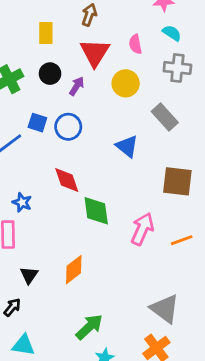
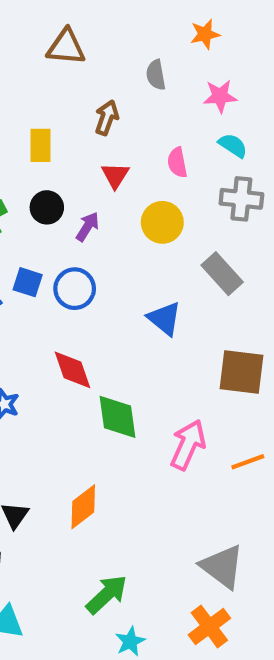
red triangle: (95, 53) -> (115, 175), size x0.6

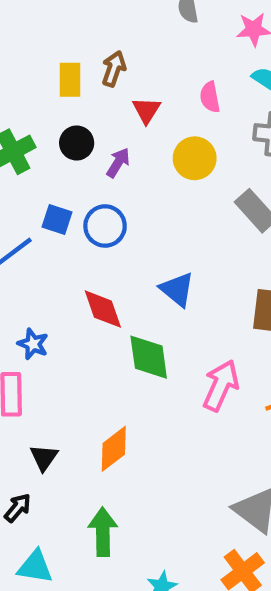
brown arrow: (107, 118) -> (114, 69), moved
blue triangle: (164, 319) -> (177, 289), moved
green arrow: (107, 594) -> (103, 532), moved, turned -48

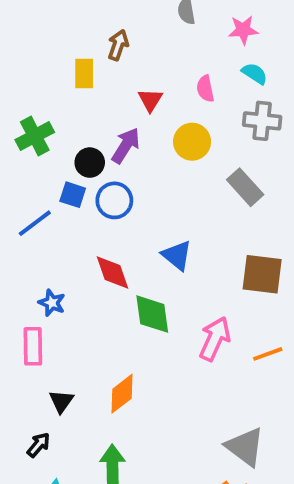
brown arrow: (114, 69) -> (118, 45), moved
black circle: (77, 143) -> (90, 163), moved
purple arrow: (118, 163) -> (126, 145), size x1.4

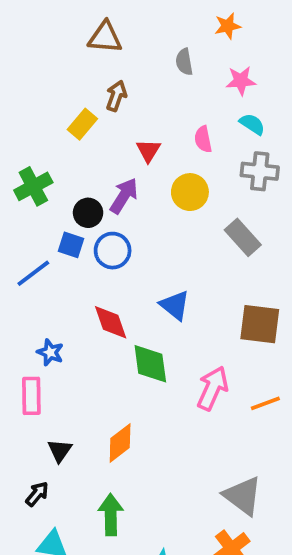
yellow rectangle: (84, 73) -> (82, 124), turned 40

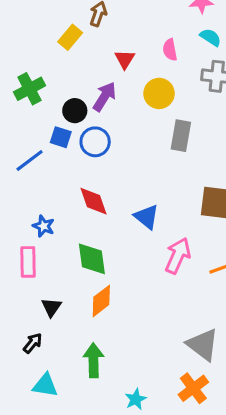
gray rectangle: (243, 237) -> (181, 136), moved, turned 52
blue triangle: (175, 305) -> (147, 217), moved
green diamond: (150, 364) -> (92, 259), moved

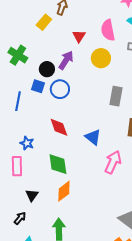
pink semicircle: (170, 50) -> (108, 30), size x1.5
green cross: (30, 89) -> (18, 55), turned -30
gray rectangle: (181, 136) -> (116, 96), moved
blue line: (30, 161) -> (18, 101), turned -42

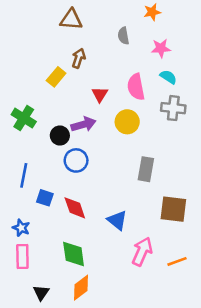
purple arrow: (66, 60) -> (84, 124), turned 42
blue square: (38, 86) -> (45, 198), moved
blue star: (27, 143) -> (21, 228), moved

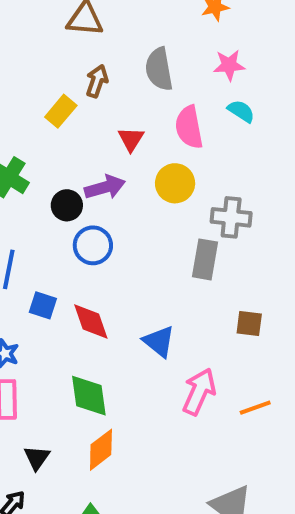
gray semicircle: (123, 36) -> (159, 69), moved, size x1.5
gray cross: (173, 108) -> (231, 217), moved
brown square: (173, 209) -> (249, 323), size x0.6

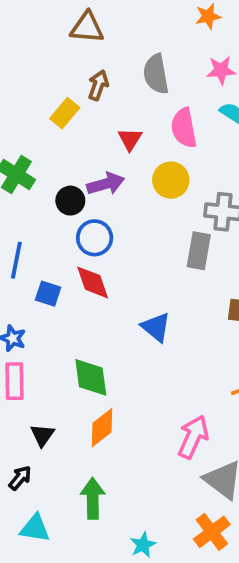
red diamond: (91, 321) -> (93, 282), moved
pink arrow: (199, 392) -> (193, 437), moved

